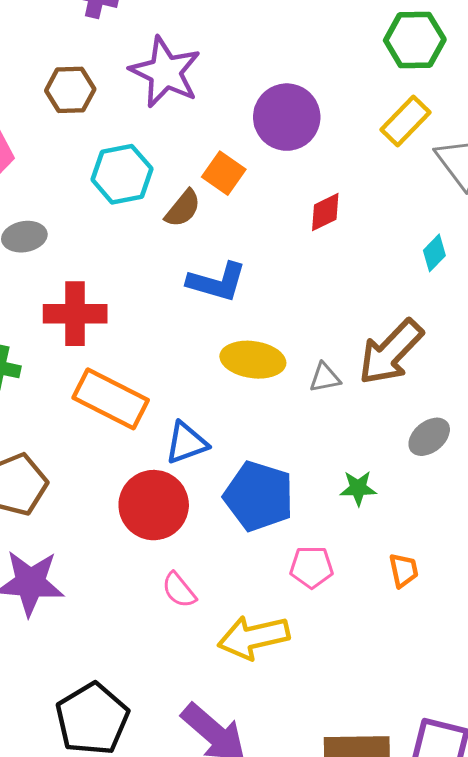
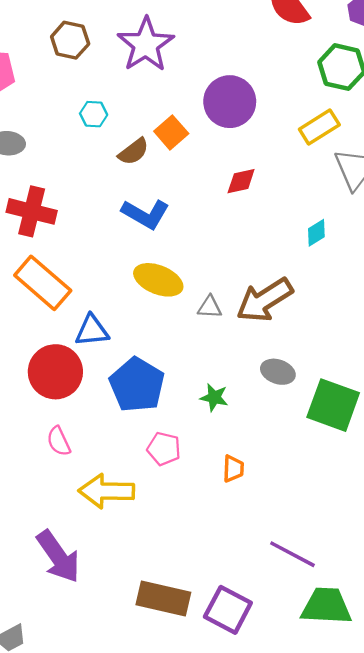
cyan hexagon: (122, 174) -> (94, 114), size x0.6
gray ellipse: (429, 437) -> (278, 372), turned 44

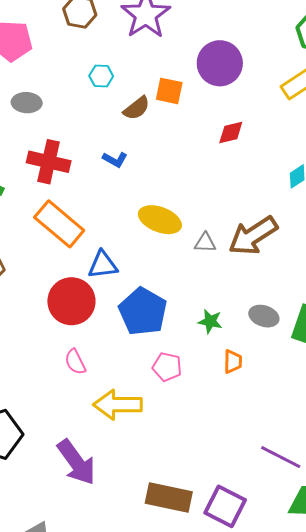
orange square: (171, 132) -> (169, 91), turned -36
blue L-shape: (145, 214) -> (115, 160), moved, size x0.6
gray ellipse: (278, 372) -> (264, 316), moved
orange trapezoid: (233, 469) -> (233, 362), moved

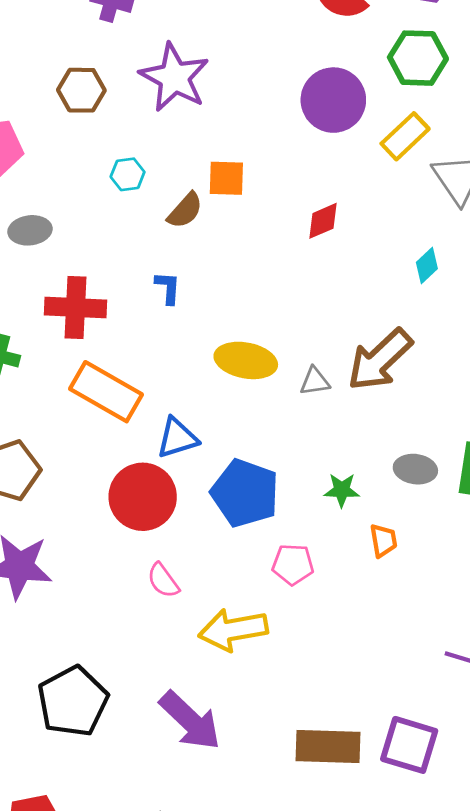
purple circle: (220, 63) -> (333, 100), moved
blue L-shape: (115, 160) -> (168, 288), turned -105

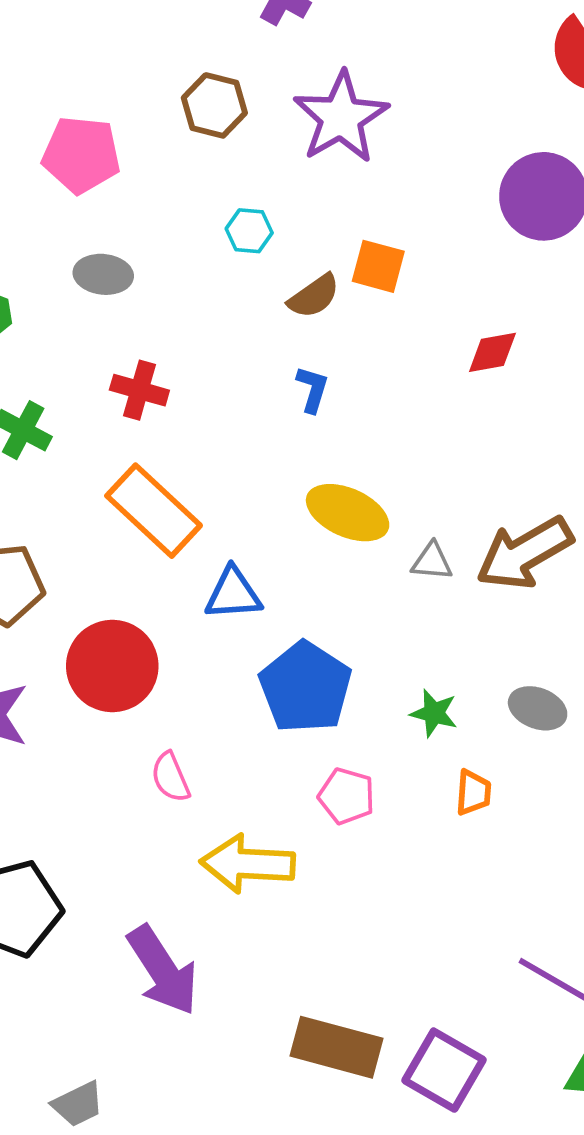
blue L-shape: (168, 288) -> (312, 389), moved
red cross: (76, 307) -> (139, 390), size x0.7
red circle: (143, 497) -> (112, 666), moved

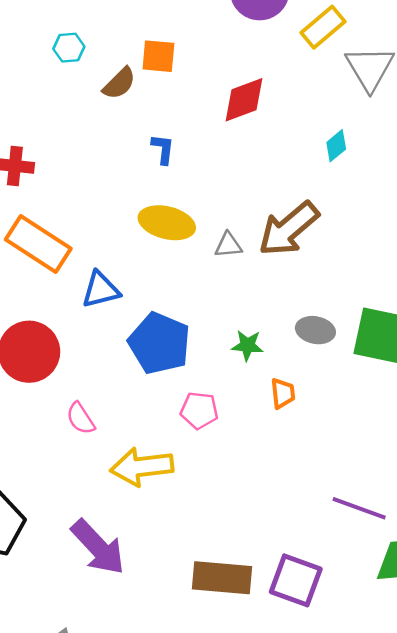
red diamond: (492, 352) -> (244, 100), size x1.4
blue L-shape: (312, 389) -> (163, 149), moved

